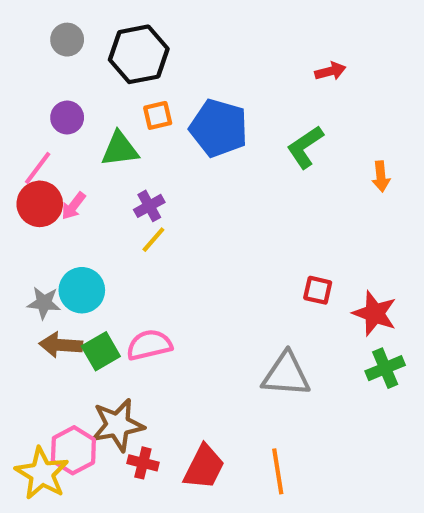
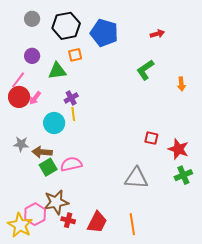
blue pentagon: (219, 128) -> (104, 33), moved
yellow line: (153, 240) -> (73, 114), turned -48
cyan circle: (82, 290) -> (54, 123), moved
brown arrow: (61, 345) -> (42, 152), moved

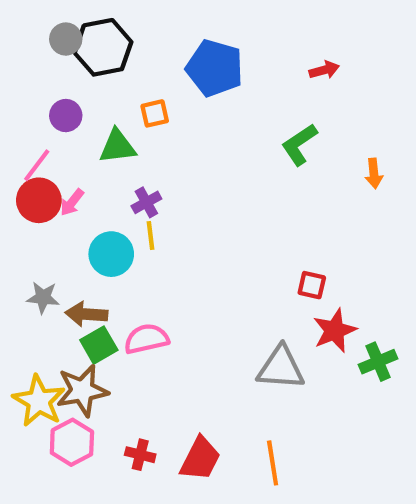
black hexagon: (66, 26) -> (103, 47), moved
red star: (178, 149) -> (335, 331), moved, turned 30
brown star: (56, 202) -> (82, 391), moved
yellow star: (20, 225) -> (39, 401), moved

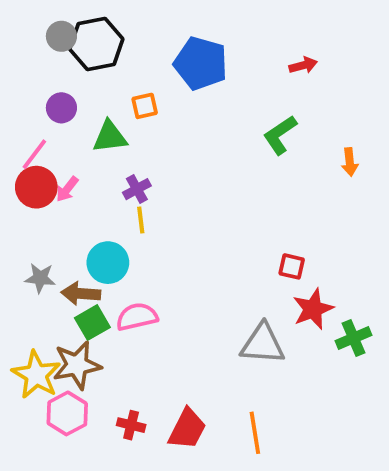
cyan circle: (111, 254) -> (108, 263), moved

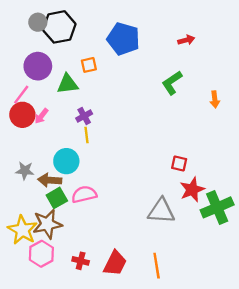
purple circle: (61, 108) -> (38, 66), size x1.5
green cross: (354, 338) -> (217, 207), size x1.5

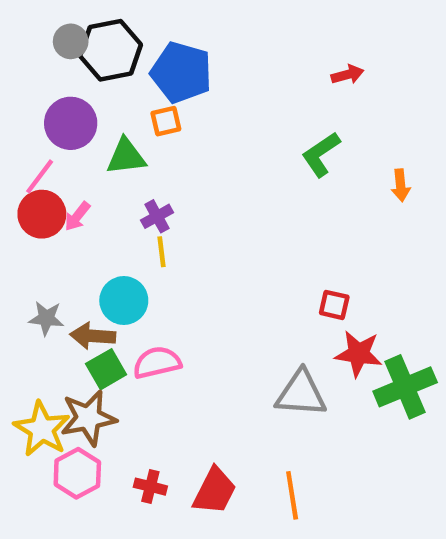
blue pentagon: (123, 39) -> (181, 72), moved
red star: (192, 190) -> (359, 354), turned 30

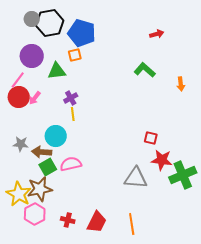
green L-shape: (321, 154) -> (145, 70), turned 75

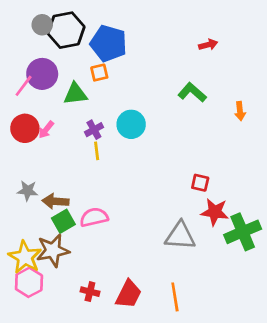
pink line: (18, 80) -> (24, 86), moved
cyan circle: (56, 136) -> (131, 124), moved
pink hexagon: (35, 214) -> (29, 282), moved

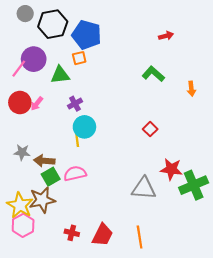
gray circle: (42, 25) -> (25, 14), moved
cyan circle: (131, 124) -> (84, 127), moved
yellow line: (97, 151) -> (77, 140), moved
red square: (200, 183) -> (150, 129), moved, turned 32

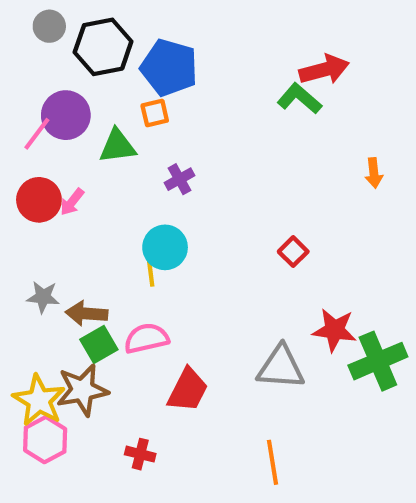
red arrow: (166, 36) -> (324, 70), size x1.6
green L-shape: (153, 74) -> (299, 99), moved
purple cross: (75, 104) -> (179, 179), moved
red trapezoid: (102, 235) -> (188, 390), moved

